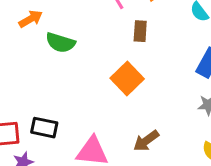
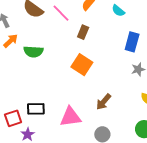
brown rectangle: (140, 31) -> (83, 32), turned 32

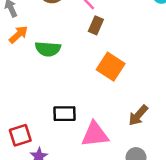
brown rectangle: (83, 32) -> (96, 25), moved
black rectangle: (36, 109) -> (65, 114), moved

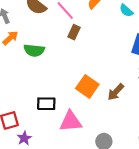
orange square: (111, 67) -> (87, 86), moved
brown arrow: (138, 115) -> (116, 92), moved

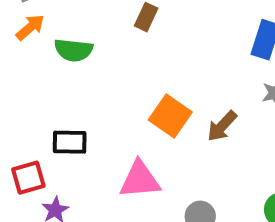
black rectangle: (46, 104) -> (70, 142), moved

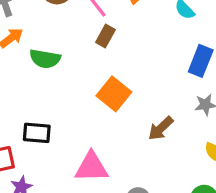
orange square: (170, 116) -> (114, 94), moved

